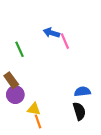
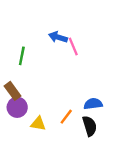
green line: (19, 49) -> (22, 56), turned 35
orange line: (38, 121) -> (66, 117), moved, turned 56

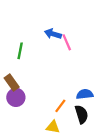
yellow triangle: (38, 124) -> (53, 127), moved

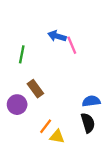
brown rectangle: (12, 83) -> (35, 89), moved
orange line: (60, 106) -> (46, 126), moved

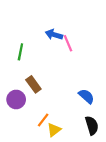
blue semicircle: (91, 101) -> (86, 96), turned 49
black semicircle: (88, 123) -> (92, 125), moved
yellow triangle: (57, 137) -> (54, 130), turned -48

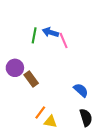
green line: (20, 52) -> (34, 35), moved
purple circle: (16, 99) -> (15, 68), moved
yellow triangle: (54, 130) -> (50, 122), turned 48

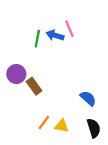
pink line: (64, 40) -> (69, 29), moved
yellow triangle: (50, 122) -> (62, 126), moved

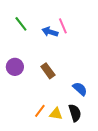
green line: (37, 39) -> (21, 24), moved, turned -49
brown rectangle: (34, 86) -> (48, 71), moved
black semicircle: (94, 128) -> (75, 113), moved

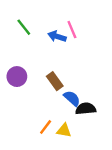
blue semicircle: (80, 89) -> (72, 98), moved
black semicircle: (75, 113) -> (86, 109), moved, turned -78

